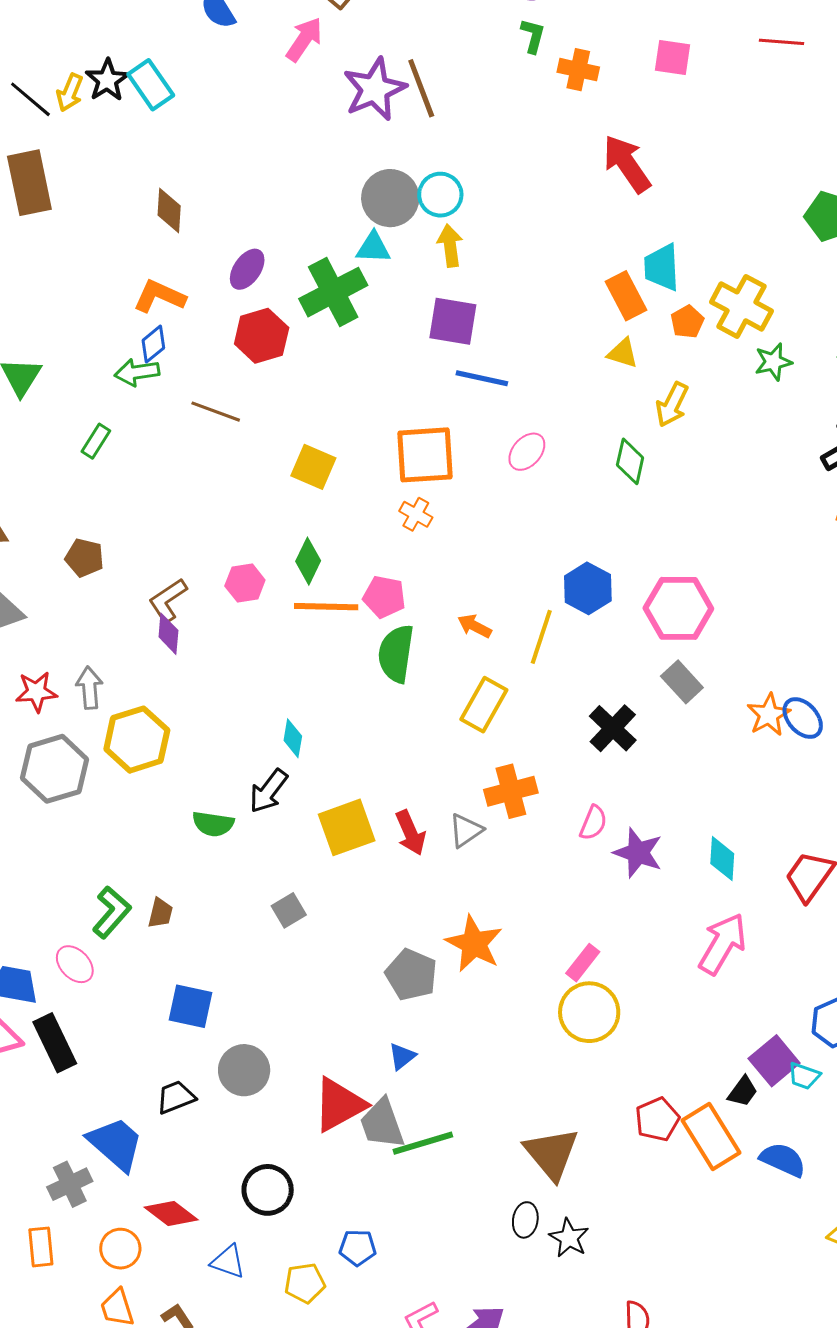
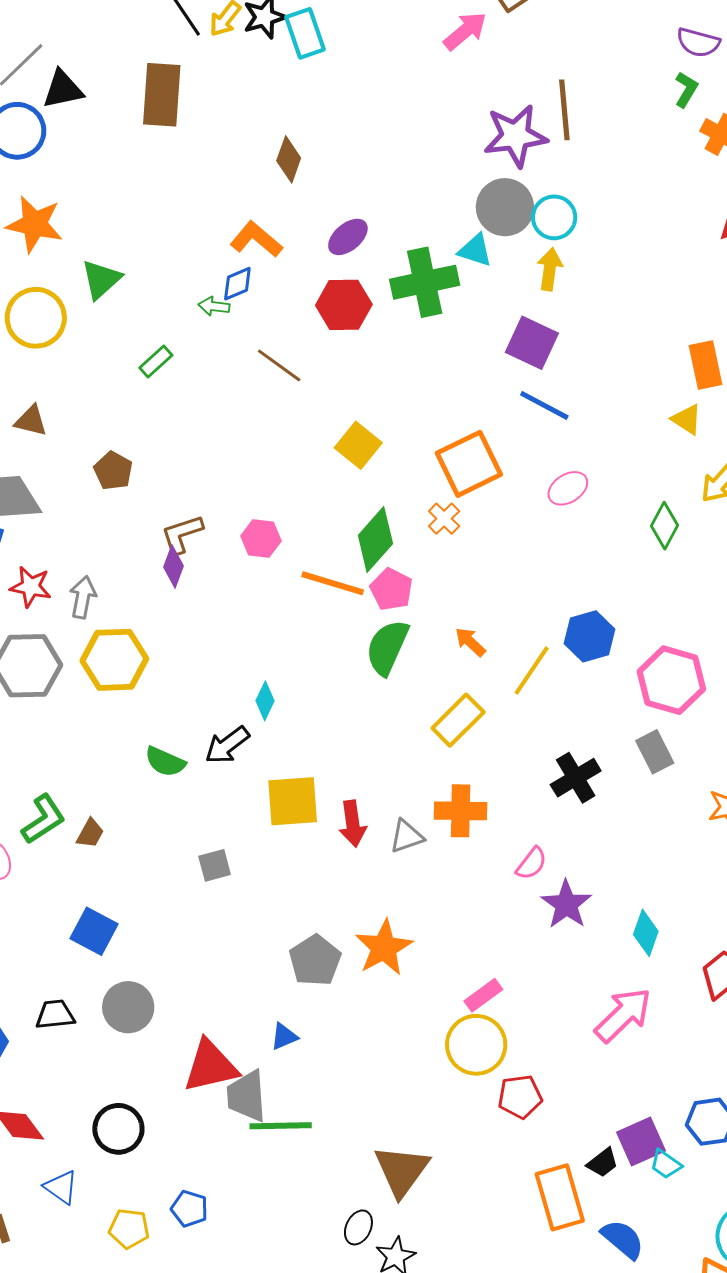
purple star: (375, 89) -> (515, 136), moved
green arrow: (137, 372) -> (214, 306), size x0.7
orange square: (425, 455) -> (469, 464), turned -38
green diamond: (308, 561) -> (375, 539), moved, size x1.4
red pentagon: (657, 1119) -> (520, 1097), moved

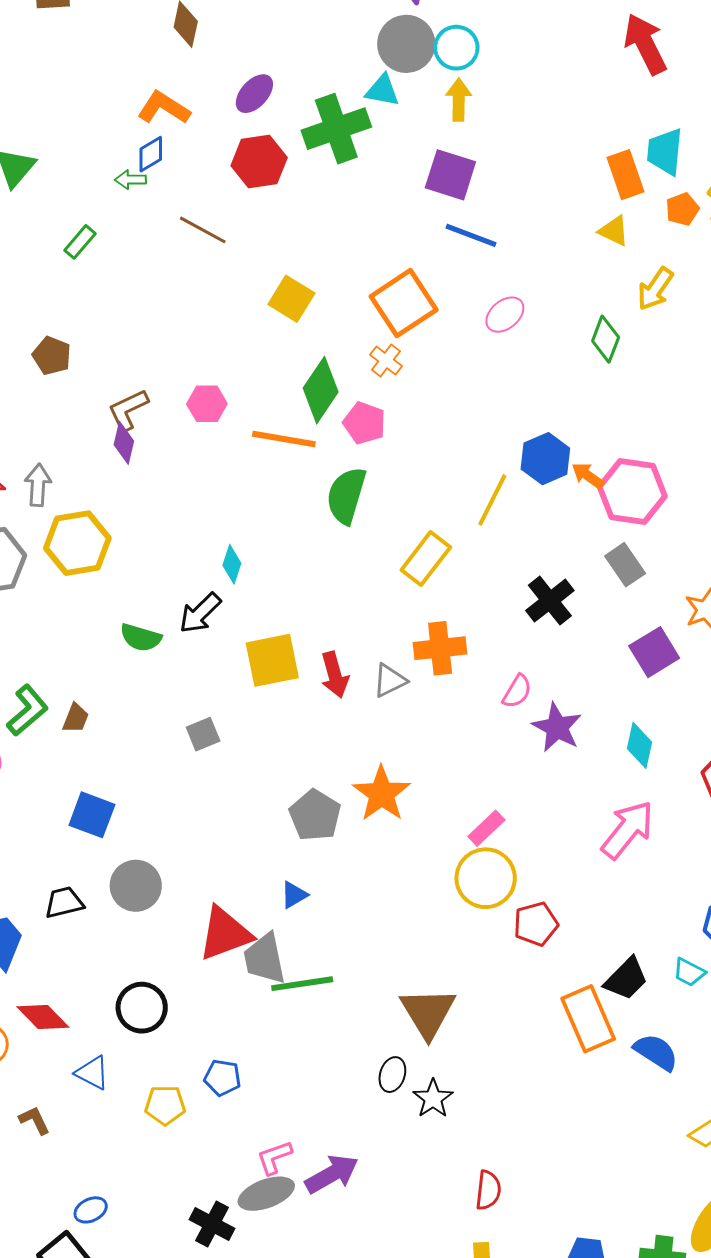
pink pentagon: (391, 589) -> (364, 423), moved
orange arrow: (470, 642) -> (588, 476), moved
purple square: (641, 1142) -> (654, 652), moved
black trapezoid: (603, 1163) -> (626, 979), size x1.4

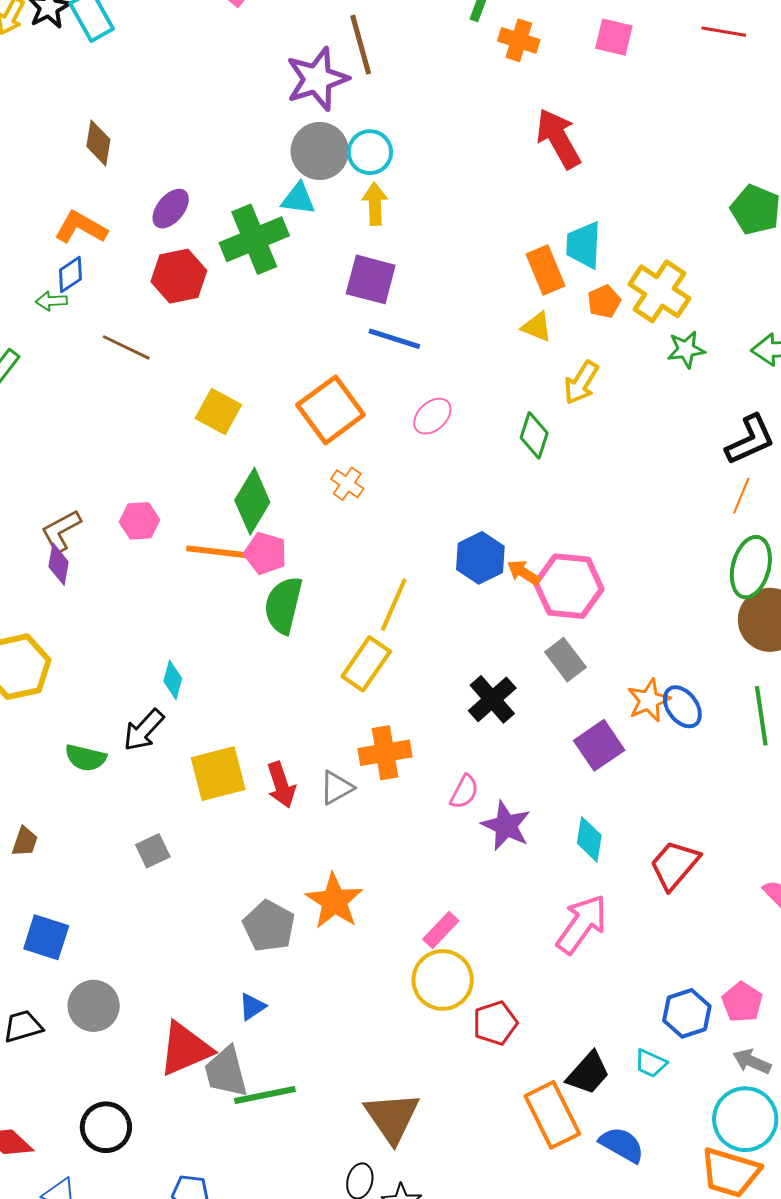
orange cross: (386, 360) -> (347, 484), moved
pink pentagon: (364, 423) -> (265, 553), moved
yellow line: (492, 500) -> (394, 605), moved

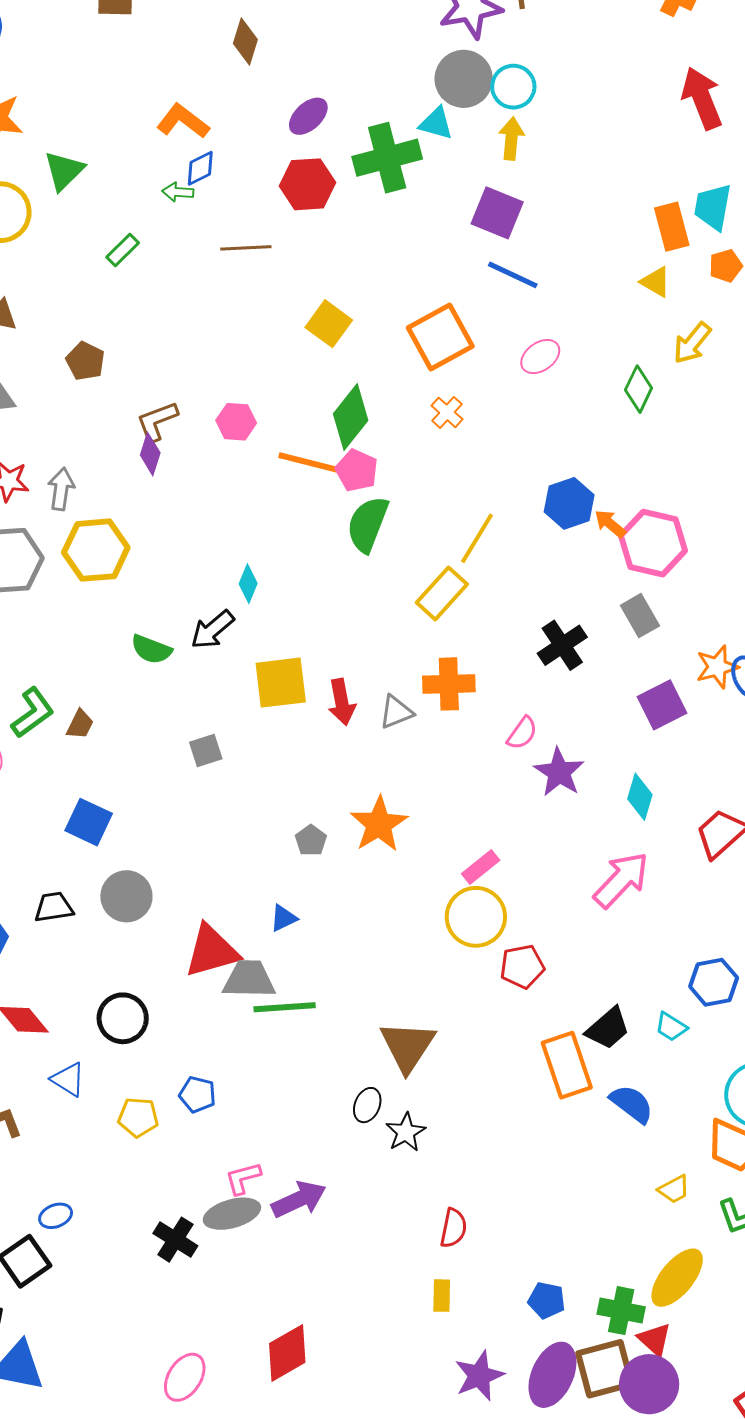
orange L-shape: (81, 228) -> (183, 121), moved
brown line: (126, 347) -> (246, 248), turned -36
gray pentagon: (269, 926) -> (311, 840), size x0.6
gray trapezoid: (226, 1072) -> (249, 979), turned 98

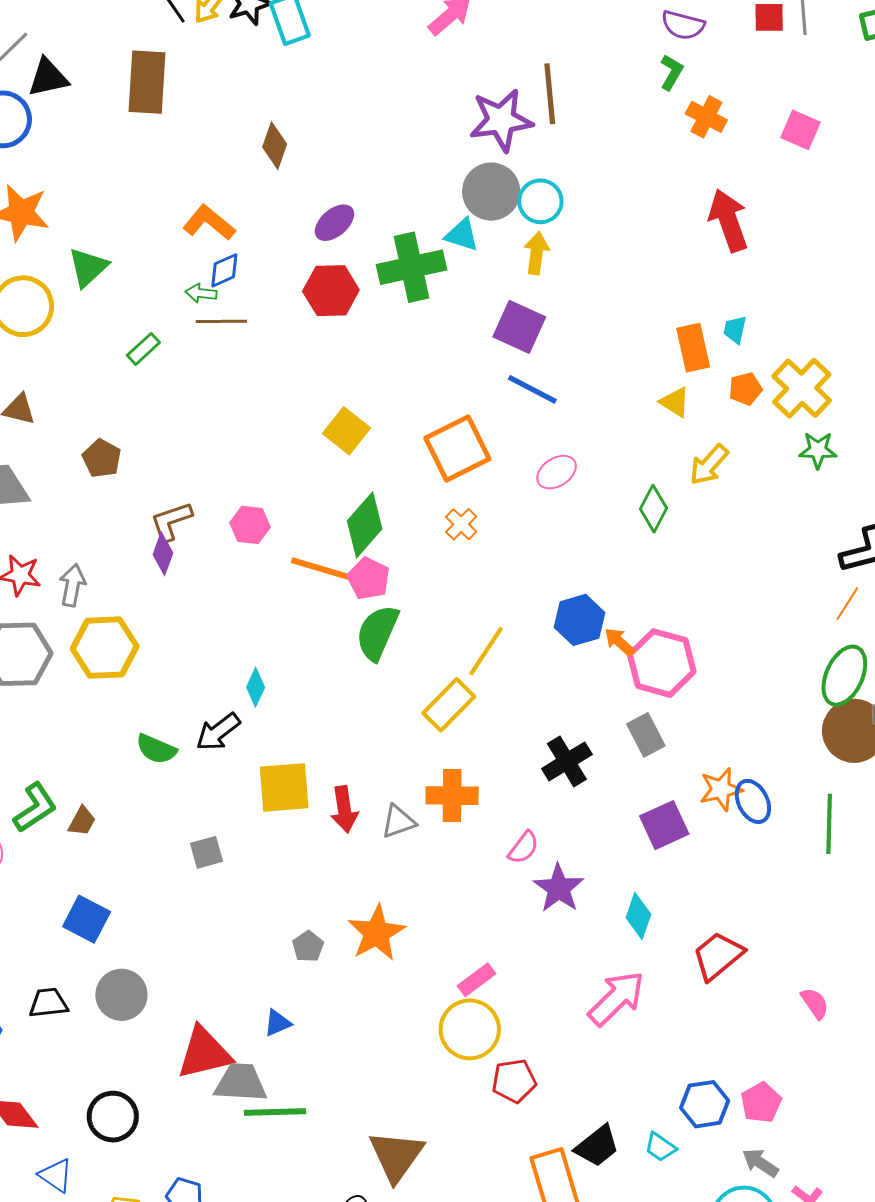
cyan trapezoid: (713, 207) -> (735, 330), size x0.6
brown line: (246, 248) -> (221, 321), moved

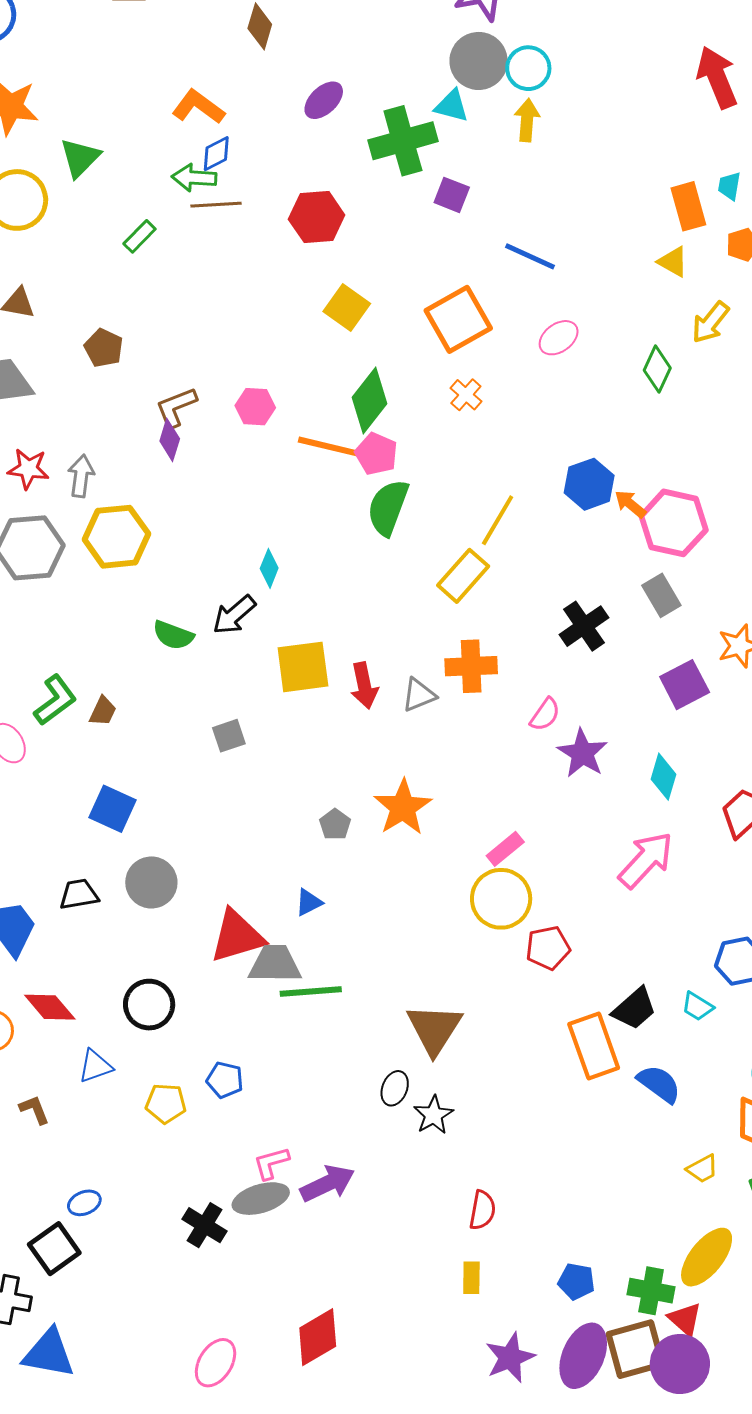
red hexagon: (331, 291) -> (317, 217), moved
green arrow: (201, 293) -> (194, 178), size x1.4
purple square: (519, 327) -> (452, 195), moved, size x0.7
blue triangle: (56, 1175) -> (95, 1066), turned -51

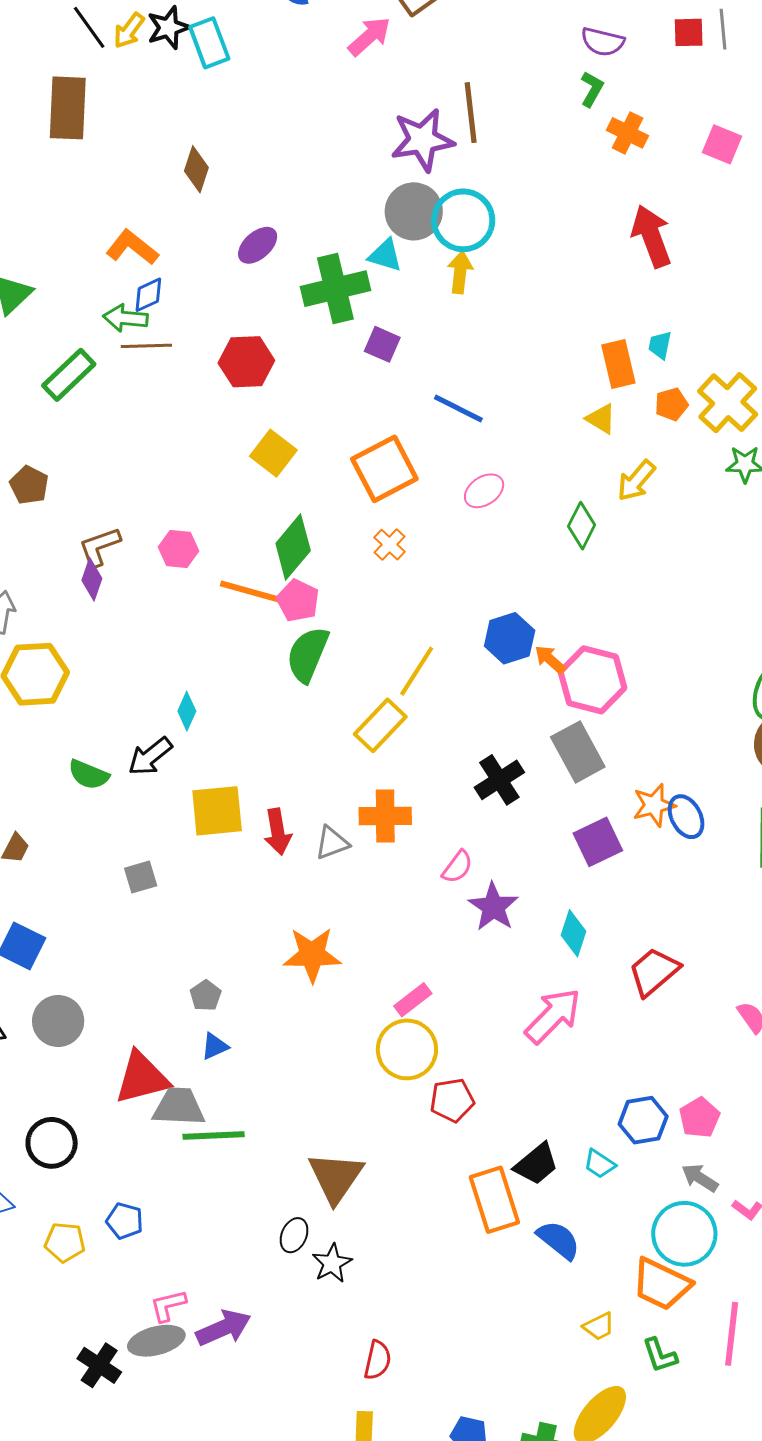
cyan circle: (528, 68) -> (463, 220), size x1.4
green rectangle: (140, 236) -> (69, 375), size x1.6
gray rectangle: (661, 595) -> (578, 752), size x1.4
orange star: (403, 807) -> (312, 955), turned 30
gray pentagon: (335, 824) -> (206, 996), moved

